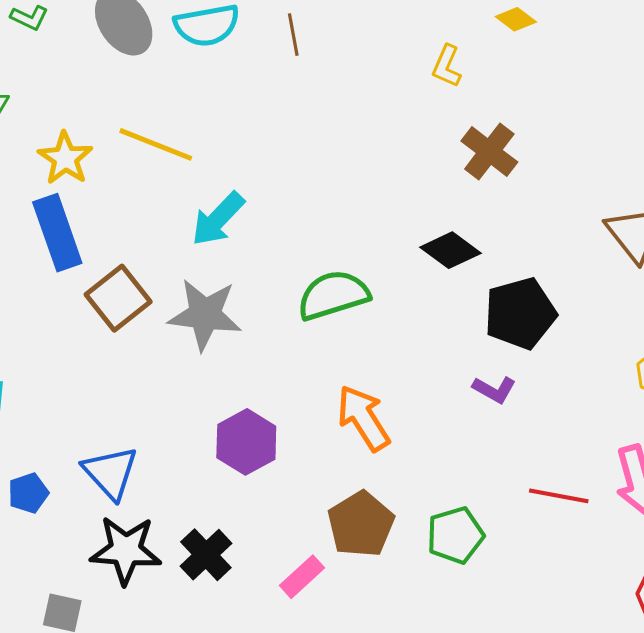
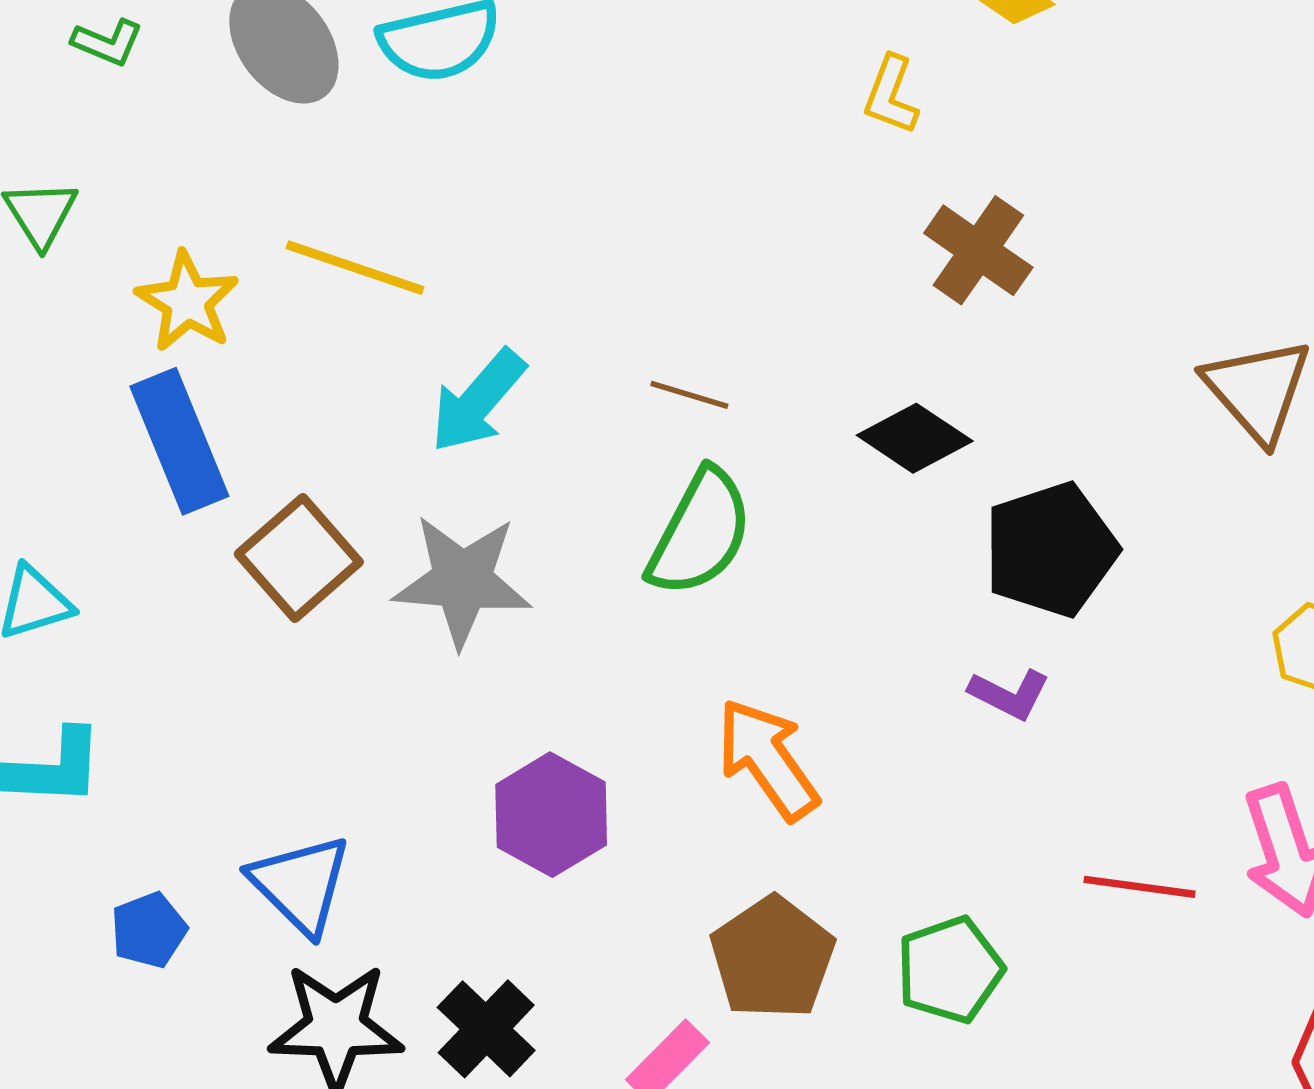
brown line: (293, 35) -> (689, 395), moved, turned -60
green semicircle: (333, 295) -> (700, 533), turned 138

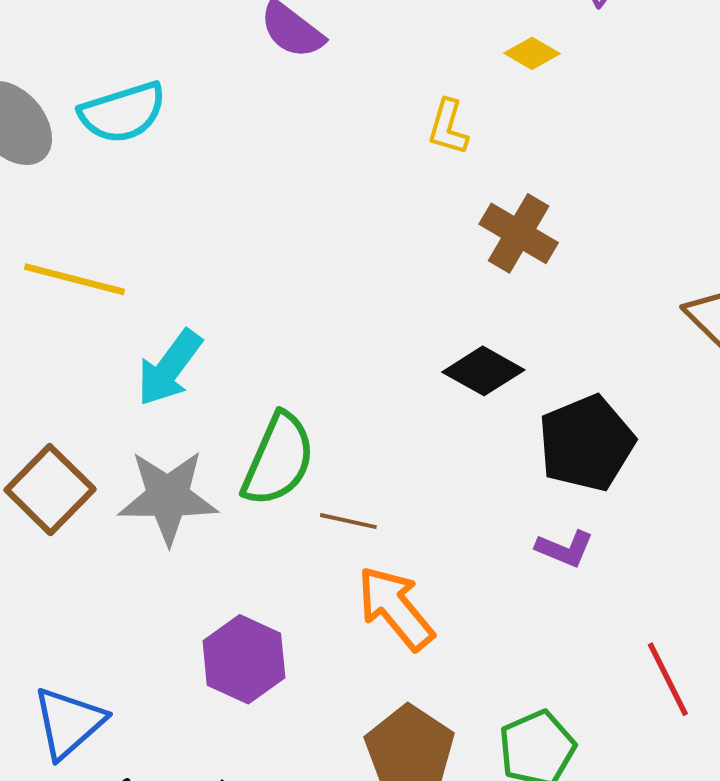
brown line: (689, 395) -> (348, 521), moved
green semicircle: (700, 533) -> (278, 460), moved
blue triangle: (300, 884) -> (69, 723), turned 38
red line: (1139, 887) -> (668, 679), turned 60

